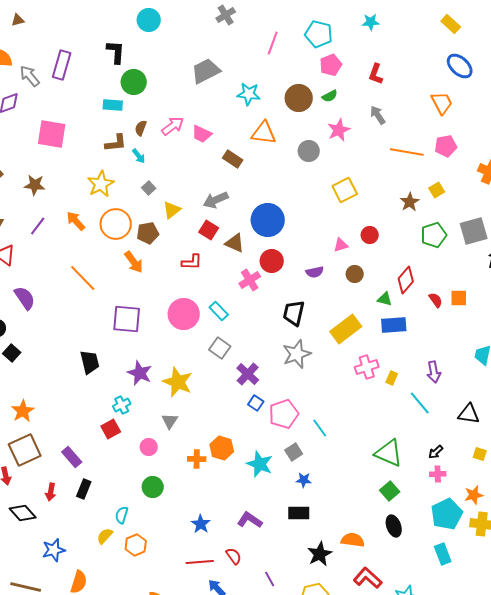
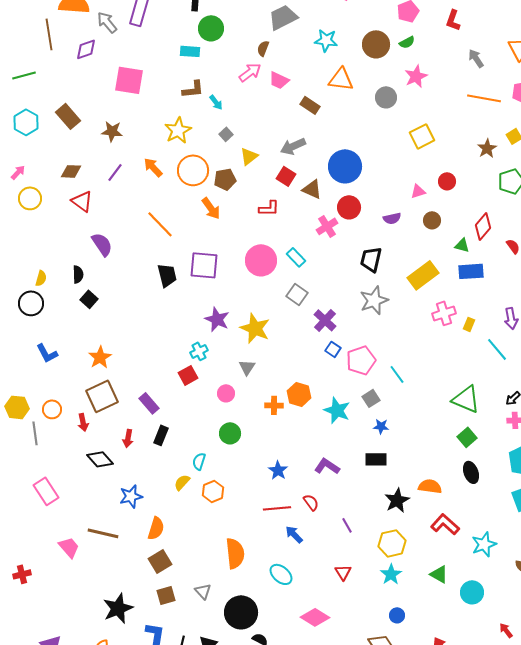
gray arrow: (378, 115) -> (476, 58), moved
brown semicircle: (141, 128) -> (263, 48), moved
black trapezoid: (90, 362) -> (167, 275), moved

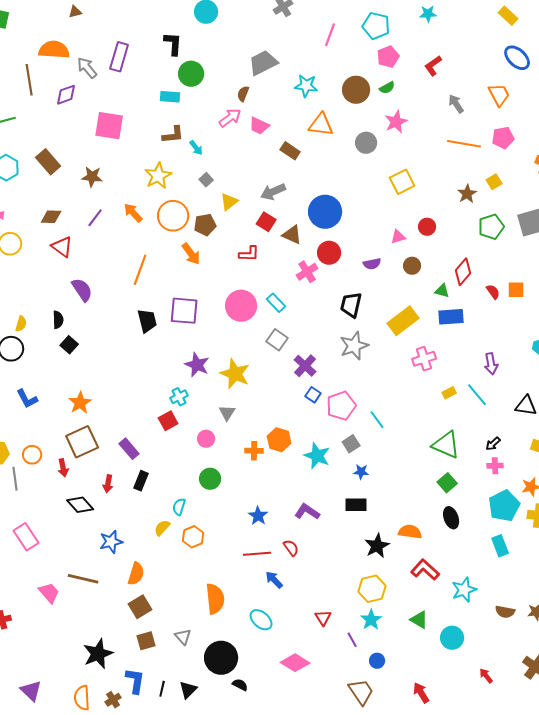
red L-shape: (453, 20) -> (433, 66), turned 35
orange line: (160, 224) -> (140, 270), turned 64
yellow rectangle: (469, 324) -> (449, 393), moved, turned 40
purple line: (347, 525) -> (352, 640), moved

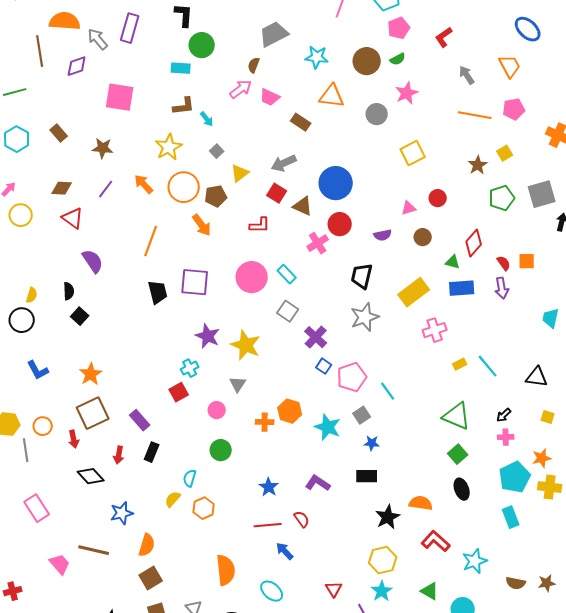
brown rectangle: (48, 162) -> (59, 133), size x0.7
purple arrow: (491, 364) -> (502, 288), moved

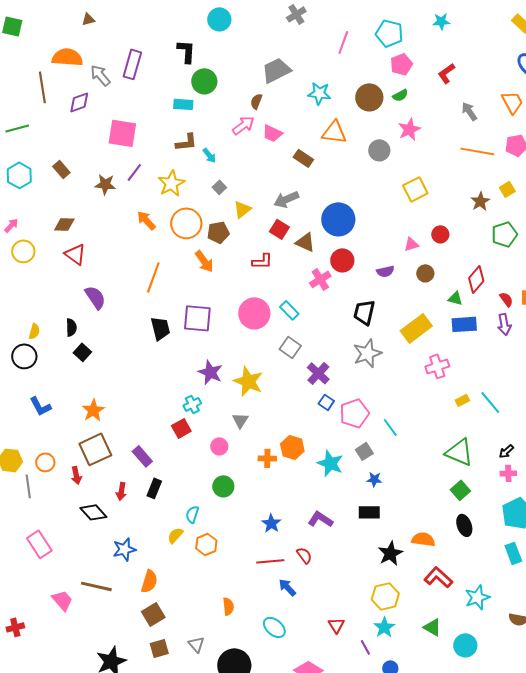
purple line: (106, 189) -> (134, 172), moved
orange semicircle: (226, 570) -> (228, 606), size x0.6

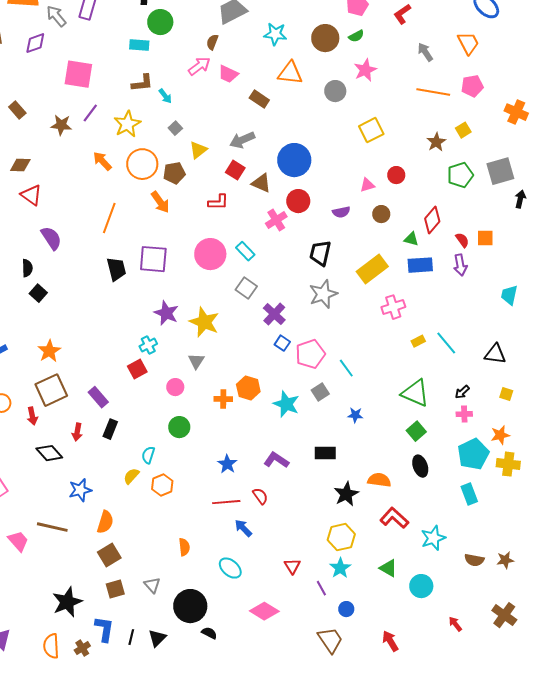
blue star: (374, 479) -> (355, 415), moved

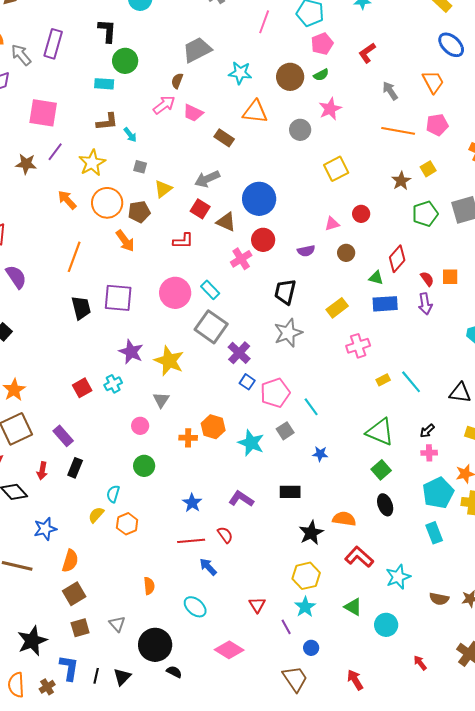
gray square: (175, 128) -> (140, 167), turned -32
yellow rectangle: (372, 269) -> (337, 308), size x0.7
gray square: (246, 288) -> (211, 327), size x1.5
red square: (137, 369) -> (82, 388), moved

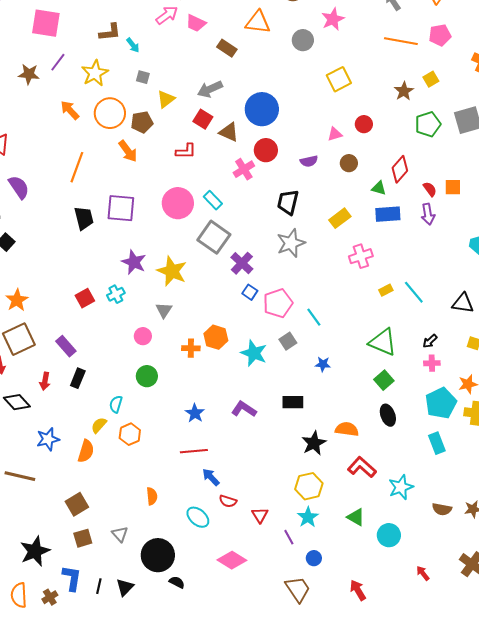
red semicircle: (225, 535) -> (228, 501), moved, turned 144
orange semicircle: (70, 561) -> (86, 451), moved

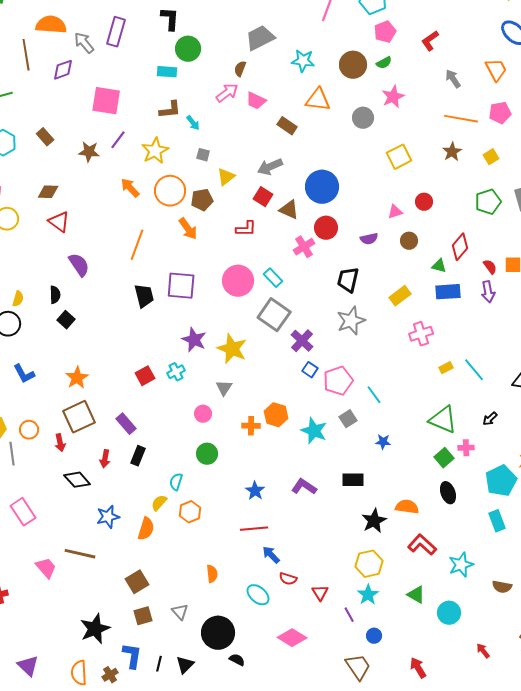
brown star: (404, 91) -> (452, 152), moved
pink cross: (432, 363) -> (466, 448), moved

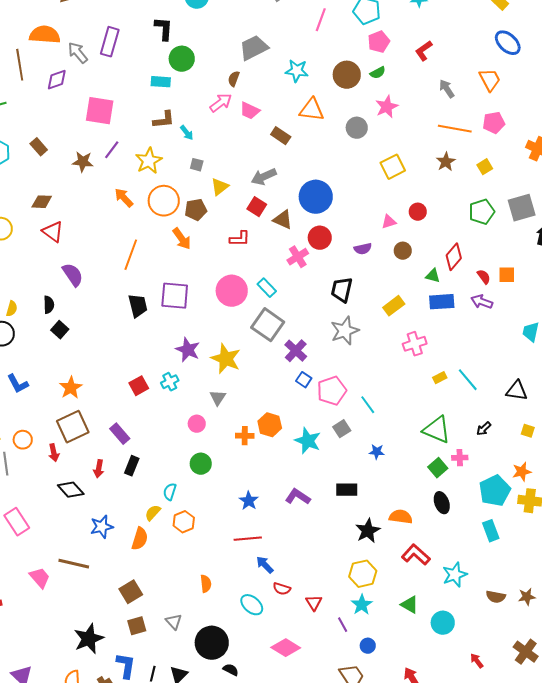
purple arrow: (488, 292) -> (482, 302), turned 120

